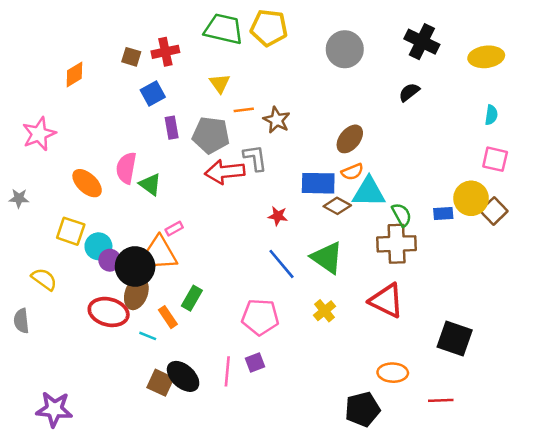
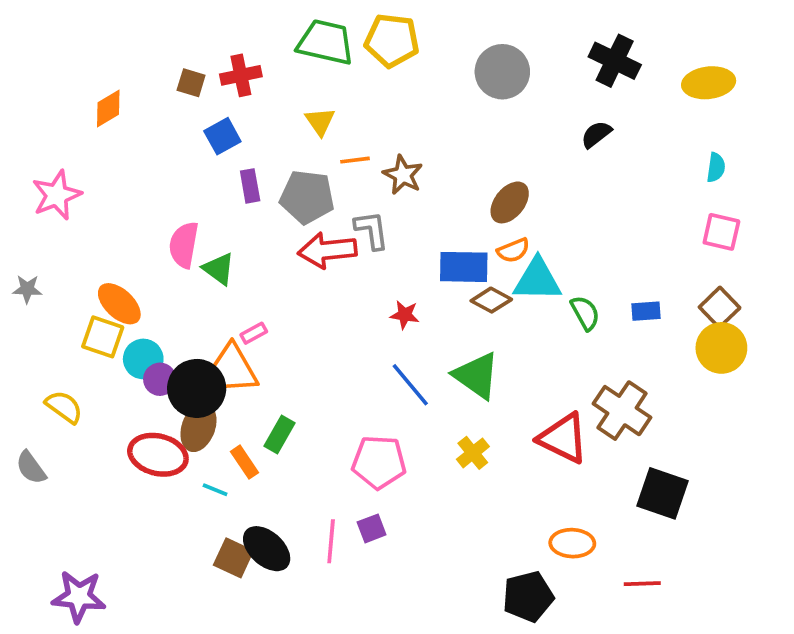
orange ellipse: (87, 183) -> (119, 304), moved
yellow circle: (471, 198) -> (721, 348), moved
brown cross: (397, 244) -> (622, 411), moved, turned 36
gray semicircle: (21, 321) -> (31, 468), turned -30

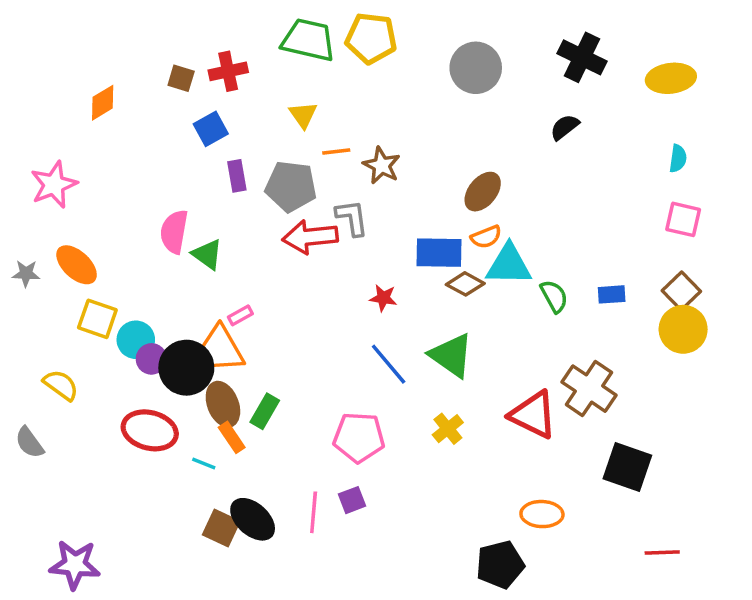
orange ellipse: (119, 304) -> (77, 265), moved
brown ellipse: (198, 427) -> (223, 404), moved, turned -42
red line: (642, 584) -> (662, 552), moved

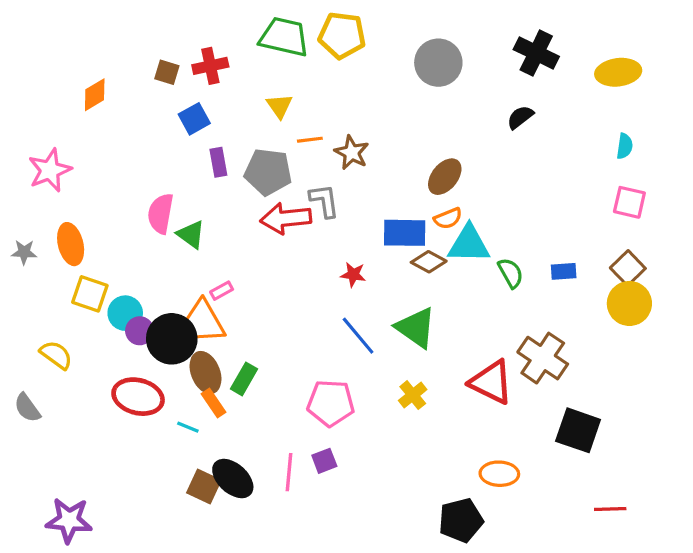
orange ellipse: (77, 265) -> (71, 244), turned 33

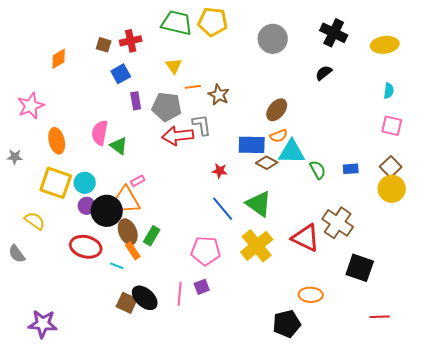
orange ellipse: (71, 244) -> (57, 141), moved
yellow square: (90, 294) -> (56, 183), size x1.4
cyan circle: (125, 313) -> (85, 183), moved
yellow cross: (413, 395) -> (257, 246), size x1.8

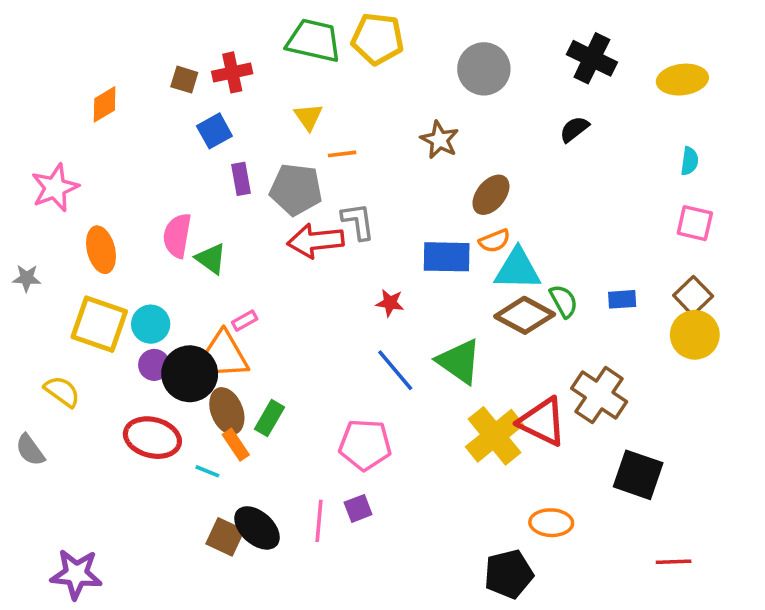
brown star: (219, 95) -> (440, 140), moved
brown diamond: (267, 163) -> (525, 315), moved, size x1.5
yellow cross: (257, 246) -> (495, 436), moved

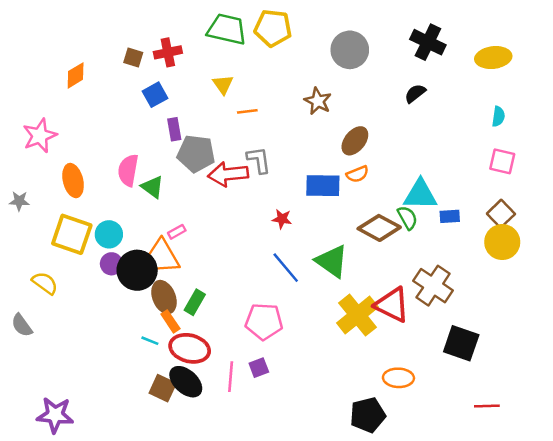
gray pentagon: (296, 189) -> (196, 154), moved
cyan triangle: (518, 269) -> (420, 195), moved
red ellipse: (152, 438) -> (190, 348), moved

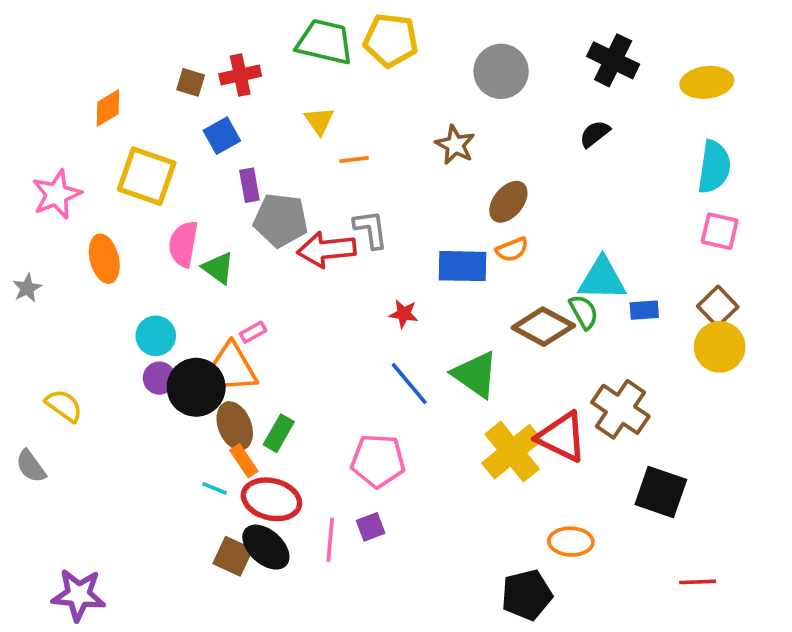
cyan semicircle: (498, 116) -> (714, 167), size x1.8
gray star: (19, 201) -> (27, 288), turned -30
yellow square: (72, 234) -> (147, 176), moved

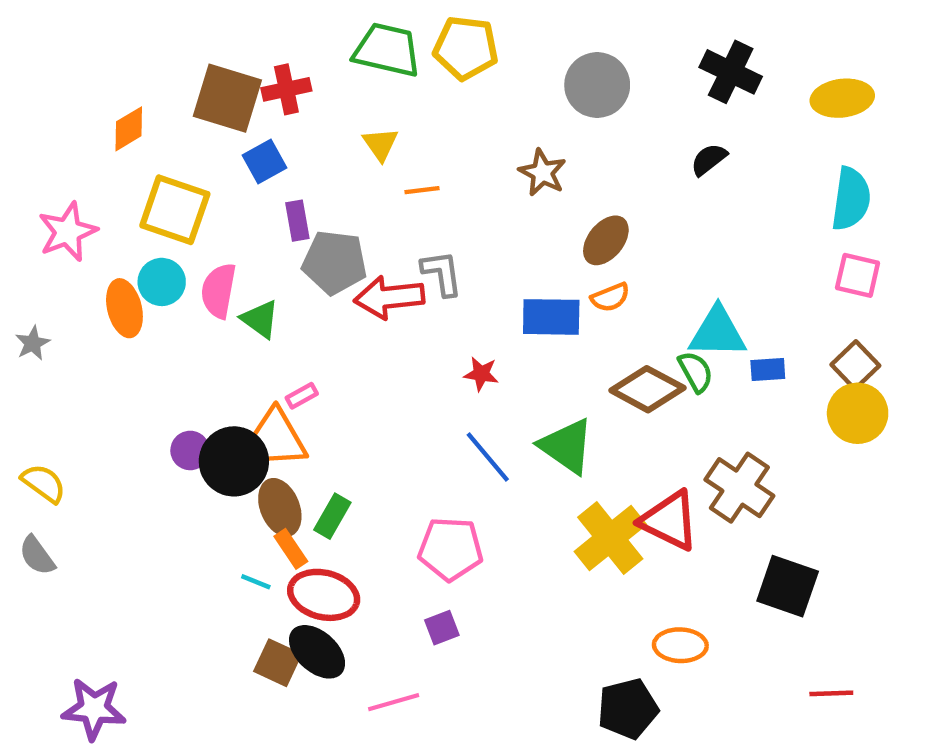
brown square: (191, 82) -> (227, 98), size x2.0
cyan circle: (156, 336) -> (162, 282), moved
yellow semicircle: (64, 406) -> (44, 483), moved
pink line: (330, 540) -> (394, 702), moved, turned 69

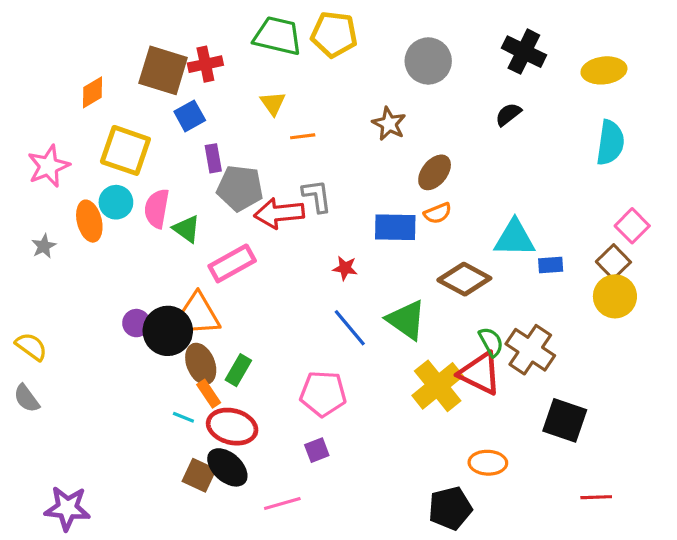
pink square: (858, 275) -> (632, 226), moved, turned 32
gray star: (33, 343) -> (44, 246), moved
green semicircle: (696, 372) -> (491, 342), moved
pink rectangle: (302, 396) -> (232, 263), moved, size x2.0

